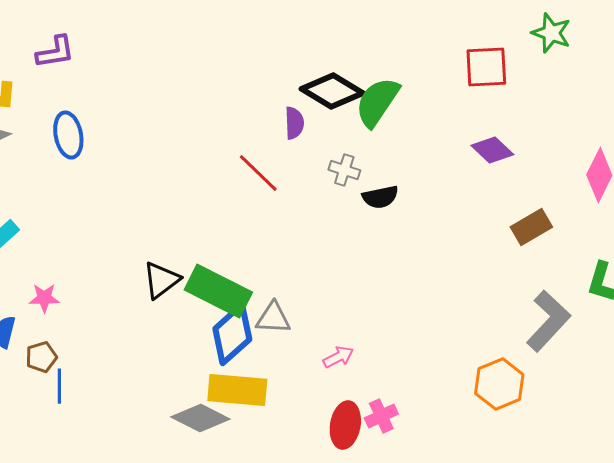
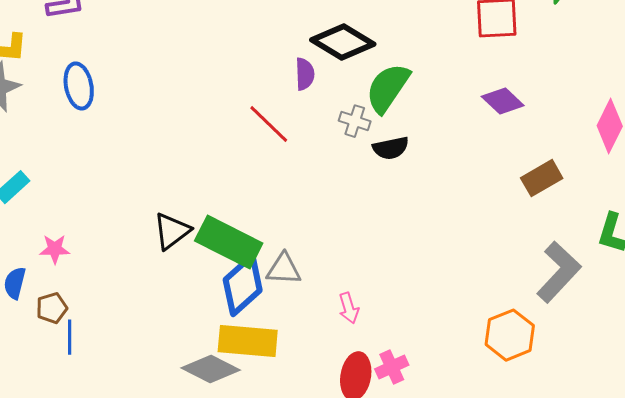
green semicircle: (377, 102) -> (388, 88), moved
pink arrow: (338, 357) -> (349, 308), turned 100

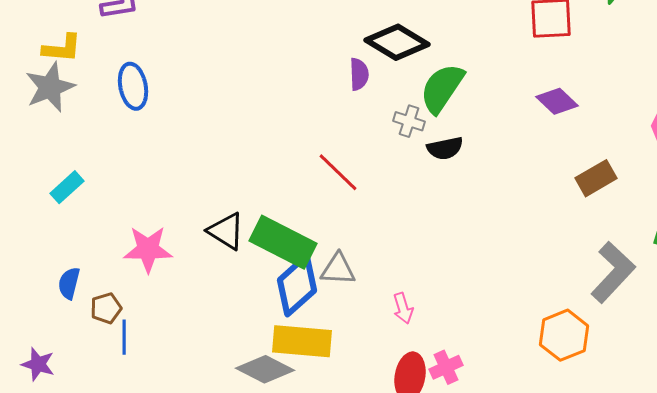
red line: (269, 124) -> (338, 172), moved
black triangle: (172, 231) -> (226, 231), turned -51
pink star: (55, 249) -> (148, 249), moved, size x1.6

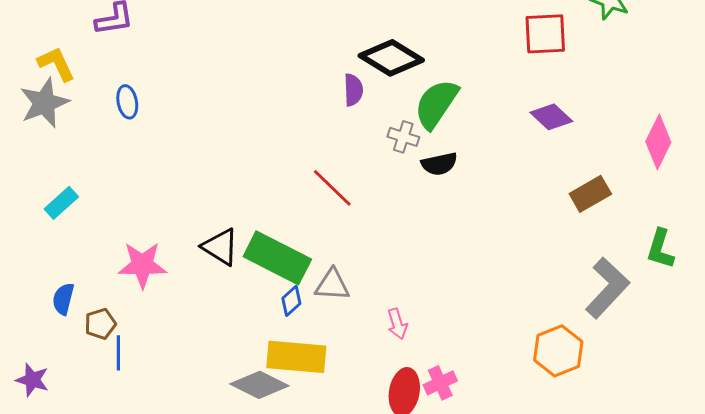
yellow L-shape: (62, 48) -> (56, 64), turned -120
blue ellipse: (133, 86) -> (127, 102), size x0.7
blue diamond: (297, 285) -> (291, 301), size x0.5

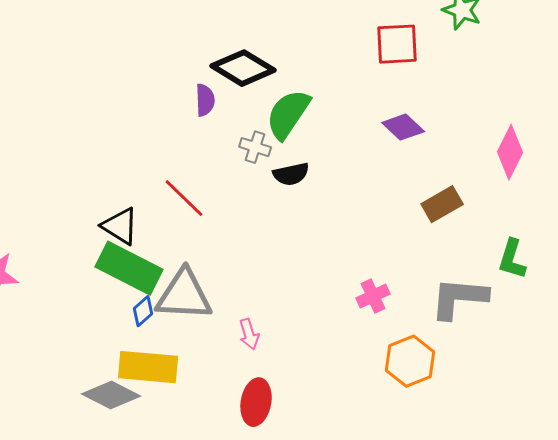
black triangle: (220, 247) -> (120, 226), moved
gray triangle: (332, 285) -> (184, 295), size x1.6
gray L-shape: (607, 288) -> (459, 298), turned -128
pink cross: (440, 383) -> (373, 296), moved

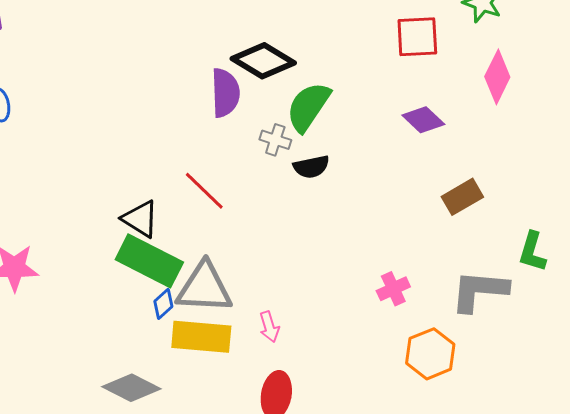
purple semicircle: (205, 100) -> (225, 93), size x1.5
pink diamond: (510, 152) -> (497, 77), moved
yellow rectangle: (148, 367) -> (201, 337), moved

